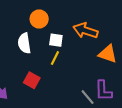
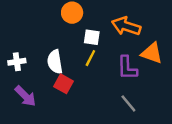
white semicircle: (24, 43) -> (55, 62), moved
purple L-shape: (103, 91) -> (127, 68), moved

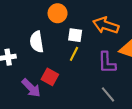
white semicircle: (55, 62) -> (37, 42), moved
purple arrow: (25, 96) -> (31, 88), moved

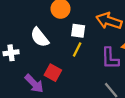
white semicircle: (37, 42) -> (40, 37), turned -30

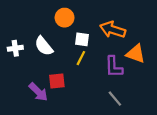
white cross: (11, 53) -> (15, 48), moved
red square: (53, 73) -> (57, 81), turned -35

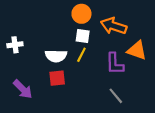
orange circle: (65, 18) -> (81, 14), moved
white semicircle: (44, 46) -> (56, 56), moved, turned -50
purple arrow: (38, 92) -> (23, 89), moved

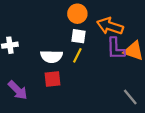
purple L-shape: (115, 64) -> (116, 49), moved
gray line: (116, 96) -> (130, 97), moved

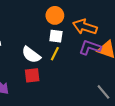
purple L-shape: (116, 49) -> (90, 47), turned 110
white semicircle: (51, 56) -> (31, 55), turned 36

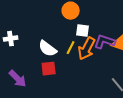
orange arrow: (85, 27) -> (87, 49), moved, turned -80
white square: (56, 36) -> (83, 31), moved

